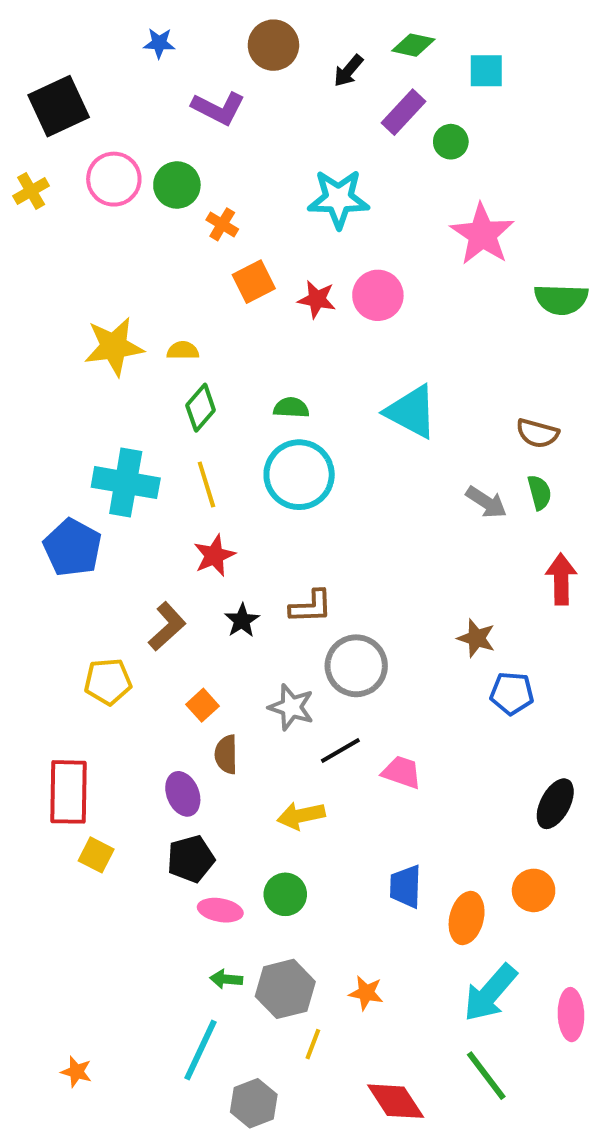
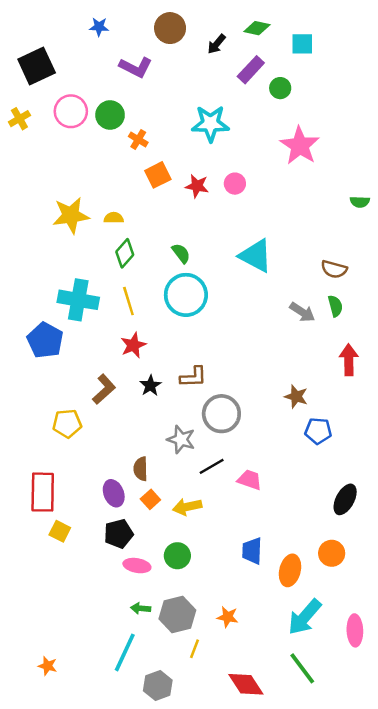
pink circle: (378, 295) -> (235, 184), size x0.7
green semicircle: (561, 299) -> (360, 202), moved, size x0.6
green semicircle: (291, 408) -> (181, 253), turned 50
orange square: (203, 705) -> (150, 499), moved

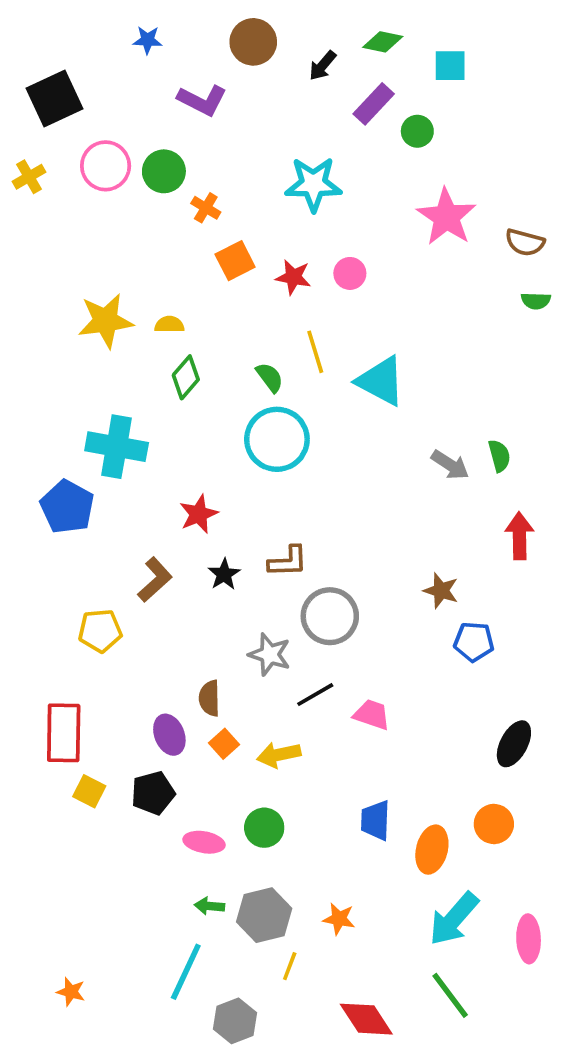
brown semicircle: (334, 269) -> (525, 242), moved
yellow line: (128, 301) -> (315, 352), moved
black pentagon: (119, 534) -> (153, 793), moved

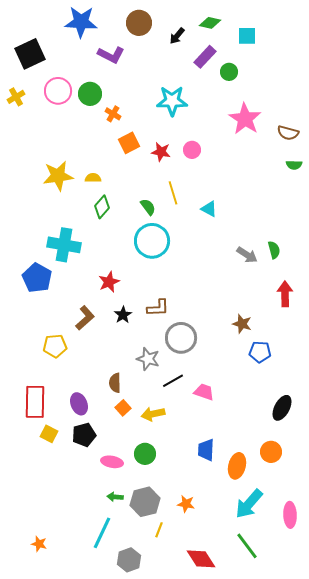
blue star: (148, 40) -> (81, 22), size x2.0
cyan triangle: (381, 381) -> (209, 209), size x0.6
purple ellipse: (169, 735) -> (79, 404), moved

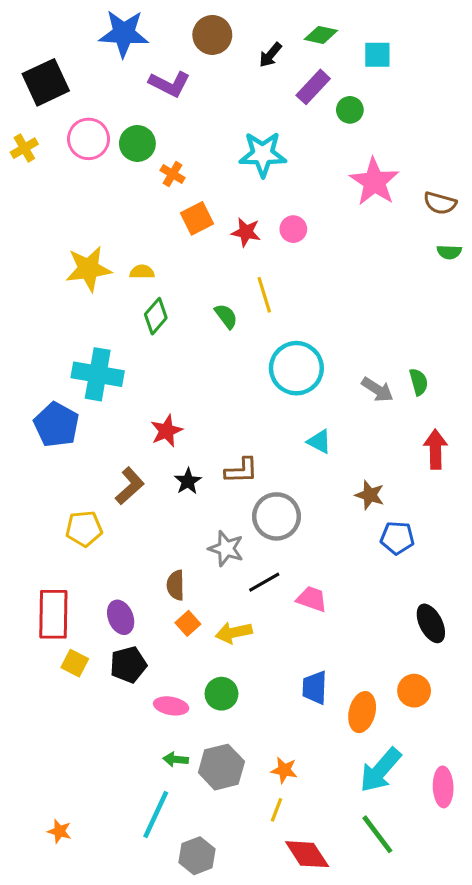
cyan triangle: (209, 209) -> (319, 442), moved
cyan circle: (152, 241) -> (296, 368), moved
black ellipse: (282, 408) -> (431, 623), turned -55
yellow line: (159, 530) -> (277, 810), moved

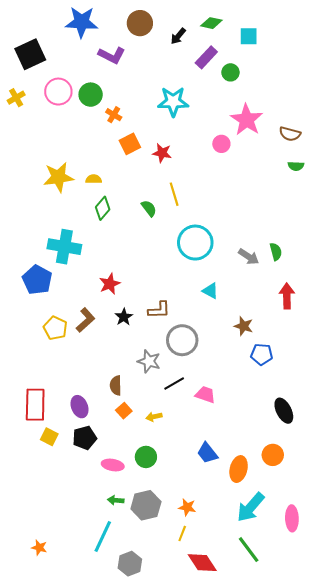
pink circle: (293, 229) -> (221, 144), moved
yellow pentagon: (84, 529) -> (55, 328), moved, turned 30
yellow arrow: (234, 633) -> (154, 417), size x0.7
blue trapezoid: (315, 688) -> (207, 453), turned -40

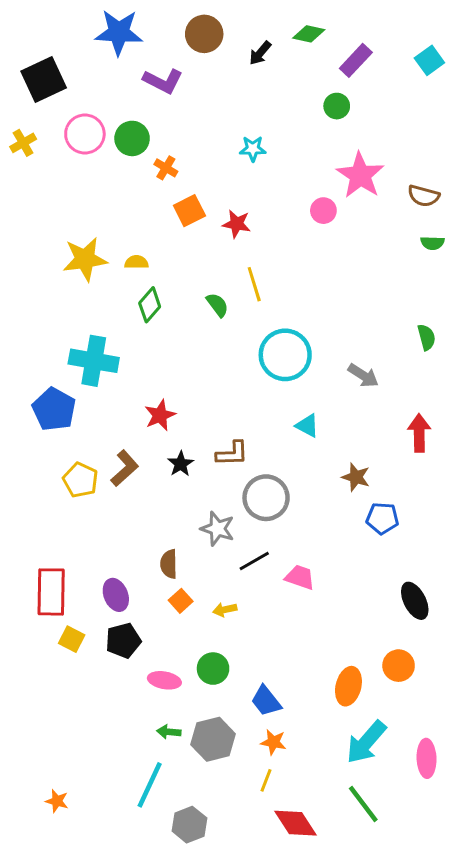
cyan square: (249, 36) -> (429, 60), moved, turned -36
purple rectangle: (206, 57) -> (356, 60), moved
cyan star: (173, 102) -> (253, 149), size x0.6
green semicircle: (276, 252) -> (427, 337), moved
blue trapezoid: (207, 453) -> (266, 701), moved

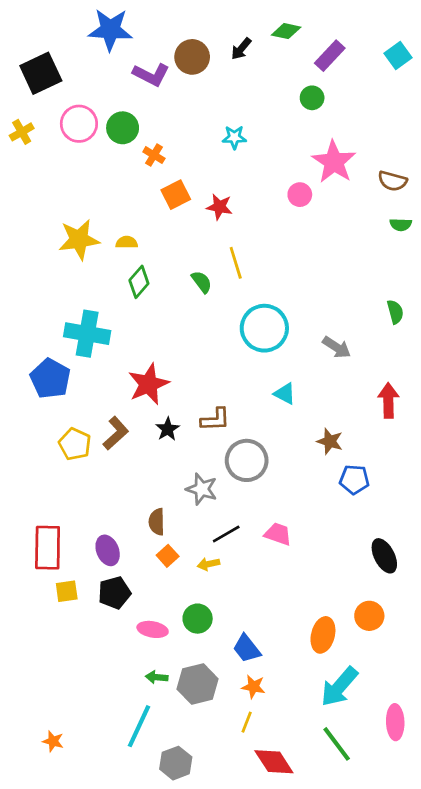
brown circle: (204, 34) -> (192, 57), moved
red star: (160, 415) -> (148, 384), size x1.4
black line: (254, 561) -> (226, 534), moved
yellow square: (72, 639) -> (67, 591), turned -35
pink ellipse: (427, 758) -> (395, 722), moved

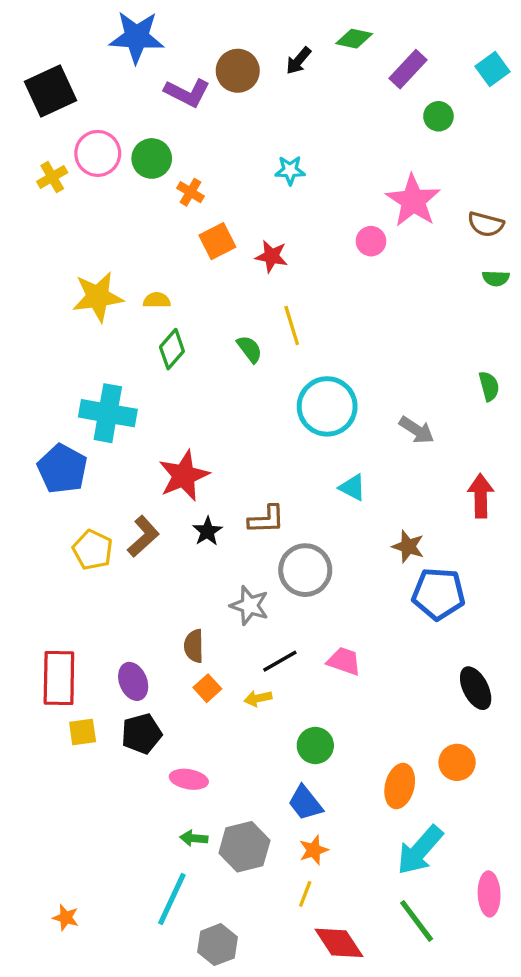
green circle: (312, 98) -> (438, 116), moved
yellow cross: (22, 132) -> (52, 177), moved
blue pentagon: (354, 480) -> (438, 594), size x1.4
green circle: (198, 619) -> (315, 746), moved
orange star: (253, 687) -> (314, 850), turned -30

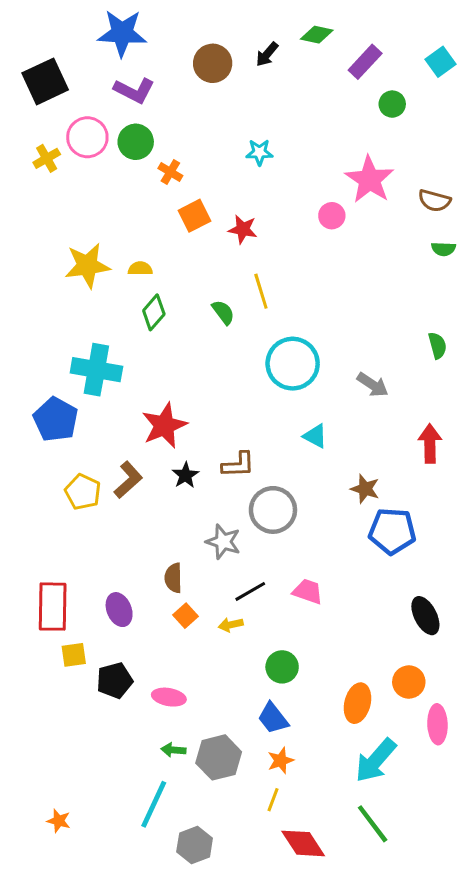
purple L-shape: (187, 93) -> (134, 90), moved
black pentagon: (142, 734) -> (115, 680), moved
pink ellipse: (489, 894) -> (437, 724), moved

